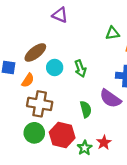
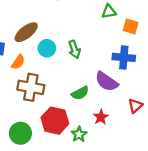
green semicircle: (86, 109) -> (80, 93), turned 77
green circle: (34, 133) -> (20, 133), moved
red star: (104, 142) -> (101, 117), moved

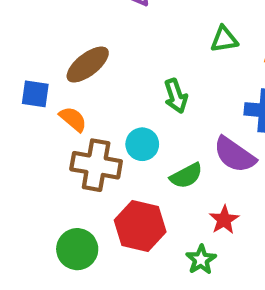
green triangle: (109, 12) -> (224, 39), moved
cyan circle: (47, 48) -> (142, 144), moved
orange semicircle: (18, 62) -> (73, 119), turned -84
green star: (79, 134) -> (201, 260), moved

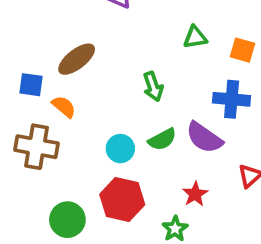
cyan circle: (142, 144) -> (120, 149), moved
brown cross: (96, 165) -> (36, 147), moved
green semicircle: (186, 176) -> (162, 139), moved

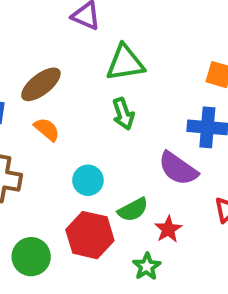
green triangle: (195, 37) -> (125, 63), moved, size x1.5
orange semicircle: (64, 107) -> (47, 129), moved
green semicircle: (162, 139) -> (133, 210), moved

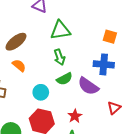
green semicircle: (133, 210) -> (64, 79), moved
red star: (168, 229) -> (75, 116), moved

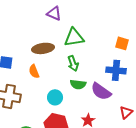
brown ellipse: (16, 42) -> (43, 48), moved, turned 30
orange semicircle: (19, 65) -> (34, 71), turned -152
green semicircle: (64, 79) -> (78, 84), turned 35

